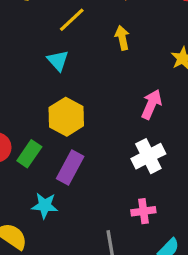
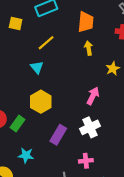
yellow arrow: (122, 38) -> (89, 48), moved
purple rectangle: (70, 168) -> (58, 135), moved

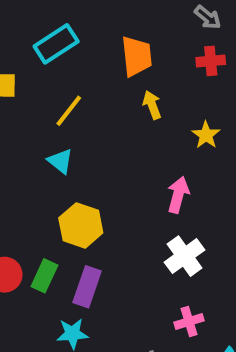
purple rectangle: (58, 135) -> (87, 287), moved

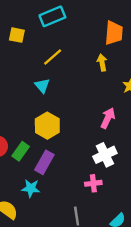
orange trapezoid: (137, 56) -> (114, 33), moved
pink cross: (189, 321) -> (93, 183), moved

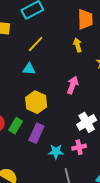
cyan triangle: (42, 86) -> (29, 69), turned -40
pink arrow: (108, 118) -> (73, 85), moved
cyan star: (31, 188) -> (56, 152), moved

